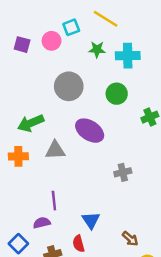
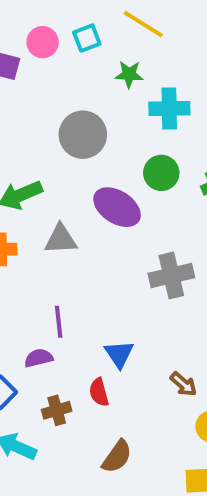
pink circle: (52, 41) -> (43, 42), moved
cyan cross: (128, 56) -> (169, 109), moved
green circle: (117, 94) -> (161, 173), moved
gray cross: (123, 172) -> (171, 276), size x1.5

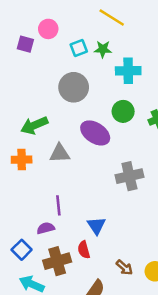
cyan square: (87, 38) -> (79, 48), moved
brown arrow: (183, 384) -> (124, 267), moved
brown cross: (57, 410) -> (57, 261), size x1.5

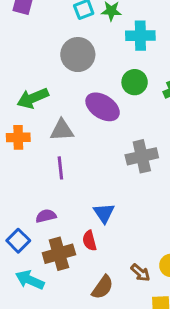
purple line: (58, 205) -> (60, 168), moved
brown arrow: (124, 267) -> (140, 273), moved

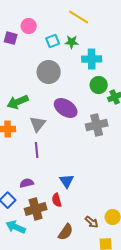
green circle: (135, 82) -> (99, 85), moved
gray triangle: (62, 130) -> (38, 124), turned -48
gray cross: (142, 156) -> (97, 125), moved

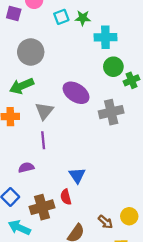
gray circle: (49, 72) -> (31, 52), moved
purple semicircle: (27, 183) -> (26, 168), moved

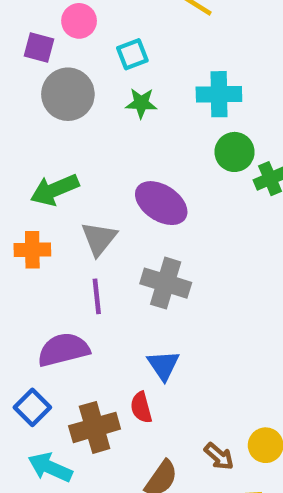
green star: (83, 18) -> (141, 103), moved
gray circle: (31, 52) -> (68, 94), moved
gray cross: (111, 112) -> (166, 283), moved, turned 30
purple semicircle: (26, 168) -> (63, 350), size x1.6

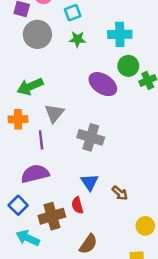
purple ellipse: (161, 203) -> (103, 84), moved
purple line: (97, 296) -> (41, 140), moved
brown arrow: (219, 456) -> (120, 193), moved

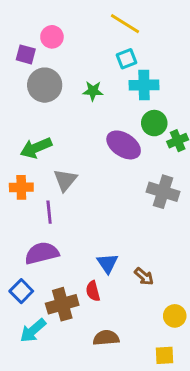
cyan square: (73, 13) -> (126, 59), moved
gray cross: (91, 137) -> (163, 192), moved
cyan arrow: (28, 238) -> (33, 331), turned -65
brown semicircle: (88, 244) -> (106, 338), turned -130

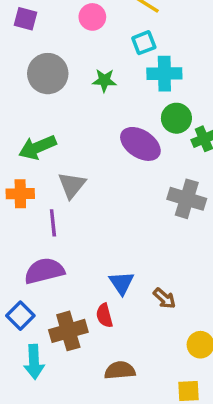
pink circle: (52, 37) -> (92, 17), moved
purple square: (26, 54) -> (25, 19), moved
cyan arrow: (33, 331) -> (34, 362), turned -52

